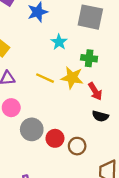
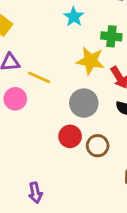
yellow line: (45, 78) -> (39, 77), moved
gray circle: (32, 129) -> (84, 103), moved

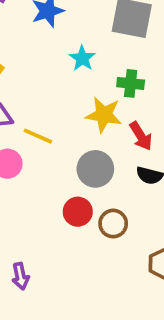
purple arrow: (35, 193) -> (20, 276), moved

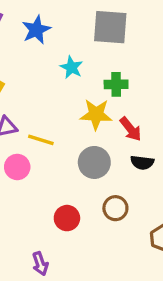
red circle: (78, 212) -> (67, 218), moved

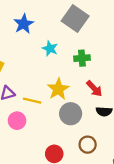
gray square: (110, 27) -> (75, 18), turned 35
yellow star: (96, 114) -> (58, 89), moved, turned -30

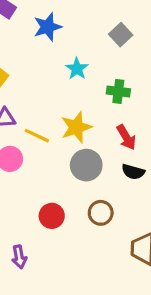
gray square: (75, 18) -> (121, 35), size x0.6

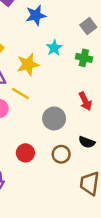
green cross: (118, 91) -> (84, 58), moved
yellow star: (76, 127) -> (28, 65), moved
black semicircle: (133, 172) -> (87, 142), moved

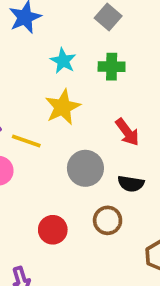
yellow star: (28, 65) -> (63, 107), moved
black semicircle: (87, 142) -> (131, 184), moved

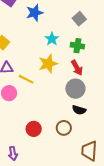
red arrow: (127, 132) -> (77, 68), moved
gray circle: (85, 168) -> (75, 89), moved

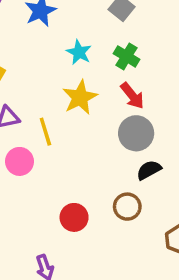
green cross: (77, 46) -> (126, 56), turned 32
yellow line: (26, 79) -> (45, 132), turned 56
black semicircle: (79, 110) -> (149, 170), turned 144

